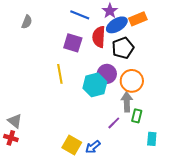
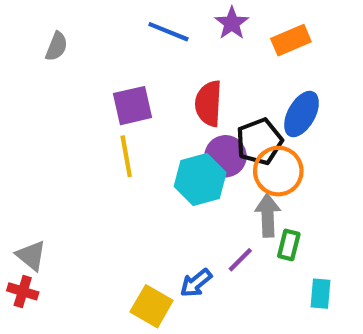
blue ellipse: (117, 25) -> (302, 114), moved, turned -30
red semicircle: (99, 37) -> (209, 103), moved
purple square: (73, 43) -> (133, 106), moved, turned -30
black pentagon: (123, 48) -> (259, 141), moved
blue arrow: (93, 147) -> (196, 283), moved

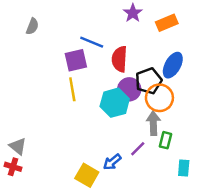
blue line: (168, 32) -> (92, 42), moved

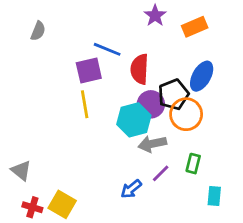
gray arrow: (153, 123) -> (152, 144), moved, turned -100
red cross: (13, 167) -> (32, 207), moved
yellow square: (87, 175) -> (62, 204), moved

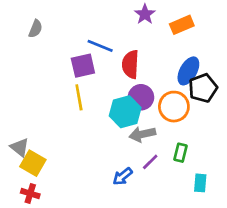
black pentagon: (173, 94) -> (203, 88), moved
gray triangle: (21, 171) -> (20, 147), moved
yellow square: (62, 204) -> (33, 163), moved

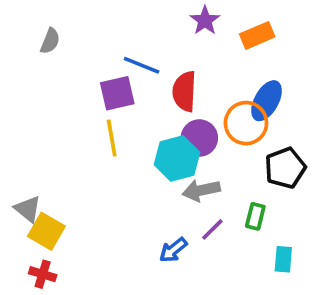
black pentagon: (203, 88) -> (285, 168), moved
orange circle: (174, 107) -> (246, 123), moved

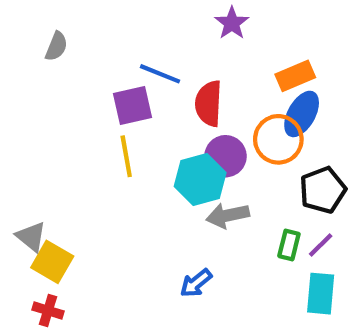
orange rectangle: (257, 35) -> (295, 76), moved
purple line: (212, 229) -> (321, 245), moved
cyan rectangle: (283, 259) -> (321, 294), size x1.4

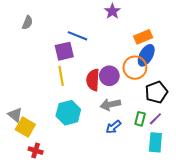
red semicircle: (209, 103) -> (93, 80), moved
cyan hexagon: (200, 179) -> (68, 113), moved
blue arrow: (196, 283) -> (113, 127), moved
red cross: (48, 311) -> (36, 151), moved

